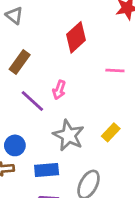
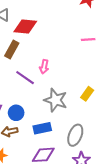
red diamond: (76, 37) -> (25, 26), moved, turned 55
pink line: (115, 71) -> (88, 39), moved

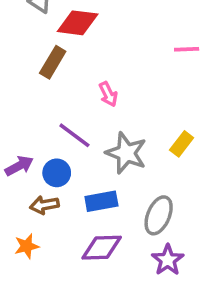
pink arrow: (44, 67) -> (108, 94), turned -40
purple line: (25, 78) -> (74, 135), moved

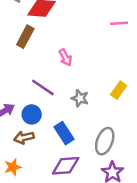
gray star: (126, 153) -> (80, 98), size x0.6
blue rectangle: (101, 201) -> (64, 133), turned 70

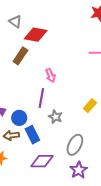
purple line: (43, 87) -> (41, 98), moved, turned 60
gray star: (80, 98) -> (55, 117), moved
blue rectangle: (64, 133) -> (32, 135), moved

